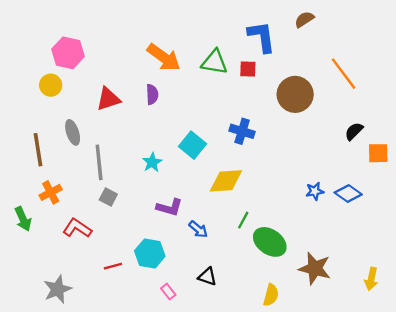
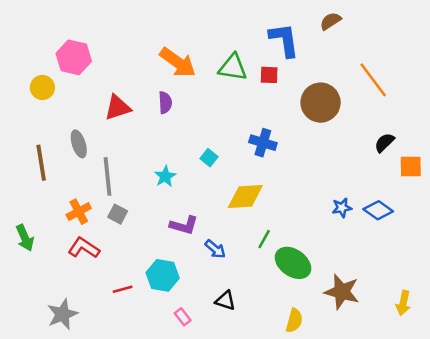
yellow circle: (51, 85) -> (42, 88), moved
cyan square: (192, 145) -> (209, 158), size x0.6
orange cross: (51, 192) -> (79, 212), moved

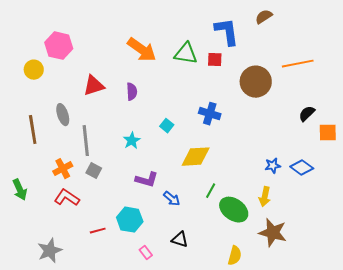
orange line: (373, 80) -> (298, 64), turned -64
purple semicircle: (165, 103) -> (132, 92), moved
yellow arrow: (403, 303) -> (265, 197), moved

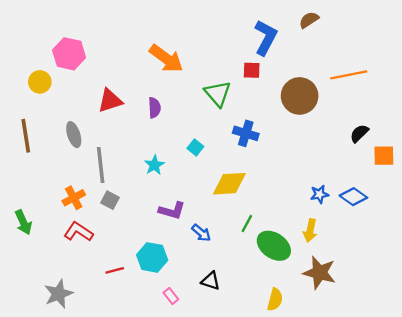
blue L-shape: (227, 32) -> (266, 37), turned 36
green triangle: (186, 54) -> (218, 94), moved, turned 40
brown line: (33, 130) -> (26, 136), moved

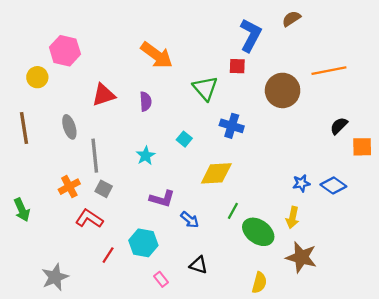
red L-shape: (78, 232) -> (89, 219), moved
red line: (115, 270) -> (108, 255), turned -42

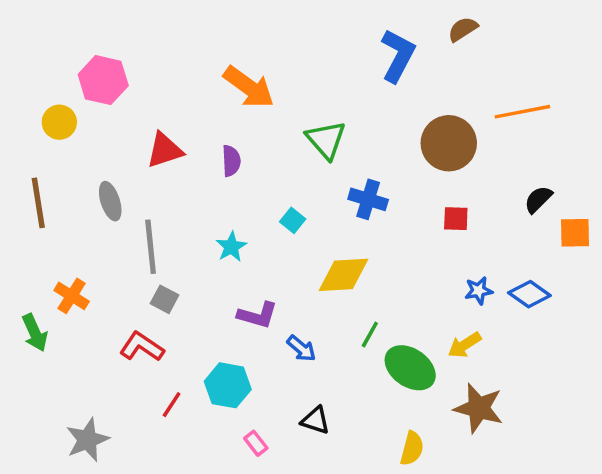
red square: (237, 66) -> (456, 219), moved
orange cross: (69, 187) -> (72, 296), moved, turned -30
yellow arrow: (292, 217) -> (465, 345), turned 45

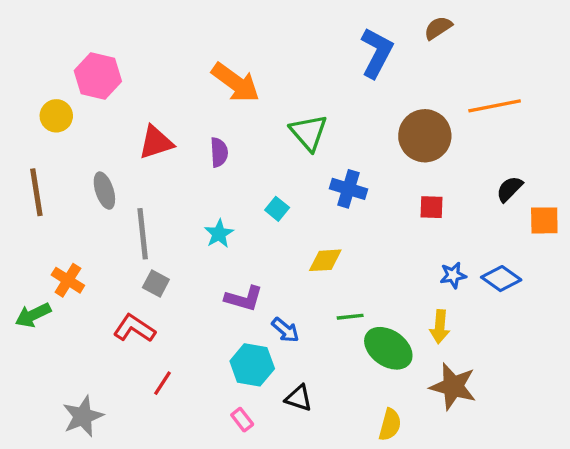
yellow diamond: (344, 275) -> (325, 260), size x0.7
green arrow: (35, 333) -> (33, 315), turned 88
green line: (370, 334) -> (350, 317), turned 55
yellow arrow: (465, 345) -> (440, 327), turned -52
cyan hexagon: (228, 385) -> (252, 365), moved

